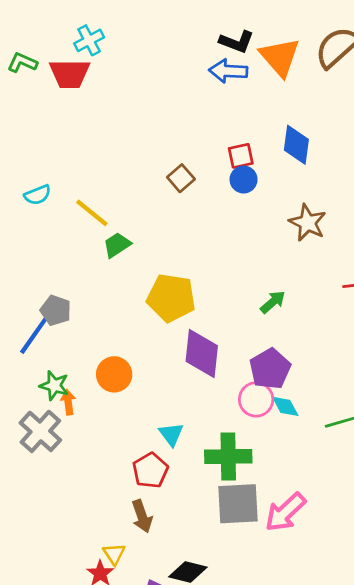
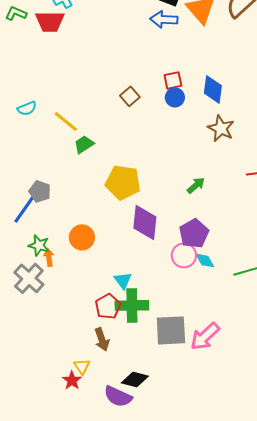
blue diamond: (296, 145) -> (213, 89), moved
green cross: (228, 456) -> (132, 305), moved

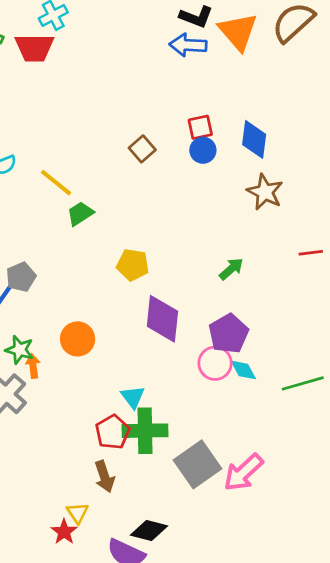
yellow pentagon: (123, 182) -> (133, 265), size x0.7
gray pentagon: (40, 191) -> (21, 277), turned 30
gray square: (171, 330) -> (198, 464), turned -32

